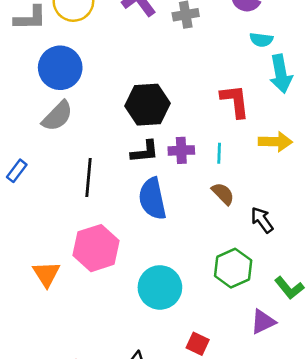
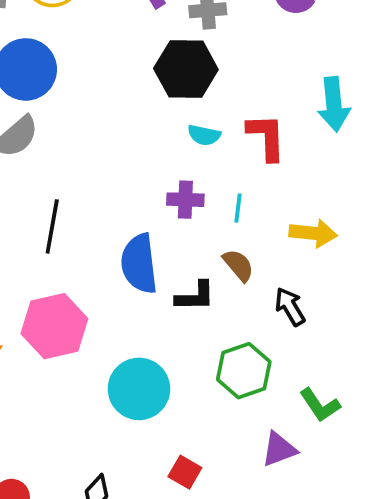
cyan semicircle: (261, 40) -> (204, 135), moved
black hexagon: (148, 105) -> (186, 69), moved
yellow arrow: (275, 142) -> (313, 233), moved
black L-shape: (145, 152) -> (195, 296), moved

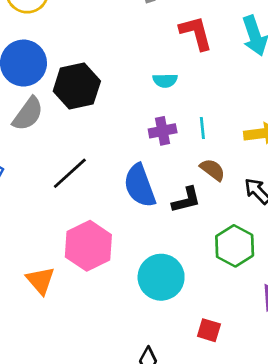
black hexagon: (186, 69) -> (77, 86), moved
red L-shape: (266, 137) -> (196, 33), moved
black line: (52, 226) -> (70, 173), turned 51

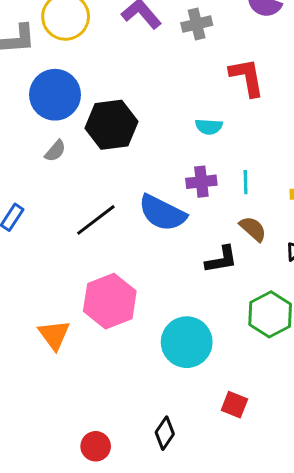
gray semicircle: (28, 114) -> (55, 151), size x0.6
blue semicircle: (140, 186) -> (162, 213), moved, turned -48

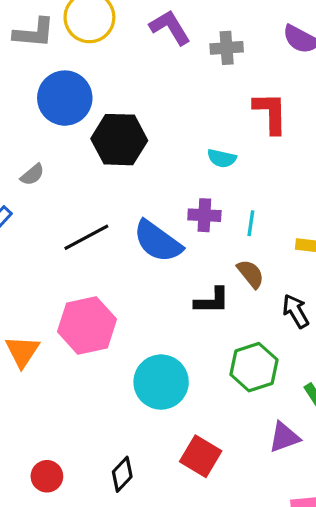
gray semicircle: (55, 151) -> (32, 175), moved
red square: (234, 405) -> (201, 456), size x1.4

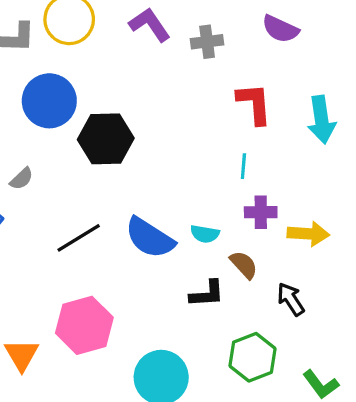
cyan semicircle: (222, 158) -> (205, 234), moved
purple cross: (204, 215) -> (261, 212), moved
cyan line: (251, 223) -> (243, 166), moved

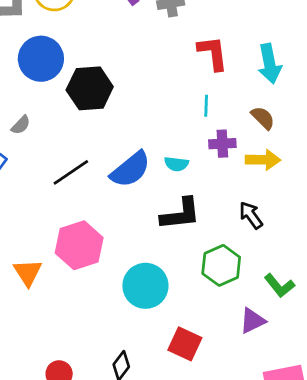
blue semicircle: (150, 238) -> (130, 169), turned -69
brown semicircle: (244, 265) -> (263, 118), moved
black L-shape: (207, 294) -> (181, 214), size x1.4

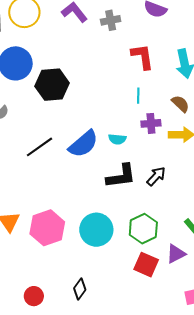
black arrow: (251, 215) -> (156, 176), moved, turned 80
pink hexagon: (79, 245) -> (47, 228), moved
green hexagon: (221, 265) -> (143, 229), moved
red square: (185, 344) -> (146, 265), moved

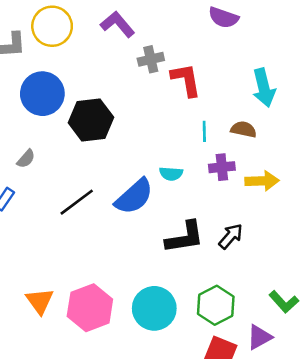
gray cross: (111, 20) -> (151, 59), moved
red L-shape: (142, 57) -> (186, 80), moved
brown semicircle: (180, 104) -> (244, 129), moved, turned -30
cyan semicircle: (117, 139) -> (171, 174), moved

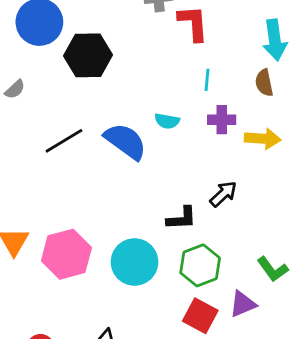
brown semicircle: (244, 129) -> (264, 83), moved, turned -120
blue semicircle: (134, 197) -> (125, 141), turned -108
black L-shape: (185, 237) -> (182, 218), moved, size x0.7

